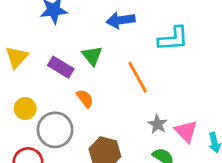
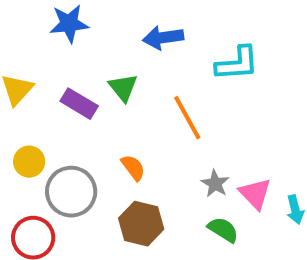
orange semicircle: (85, 99) -> (133, 168), moved

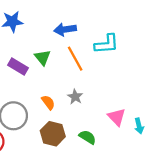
orange line: (187, 118) -> (75, 59), moved
gray star: (215, 184) -> (75, 97), moved
green semicircle: (223, 230) -> (87, 137), moved

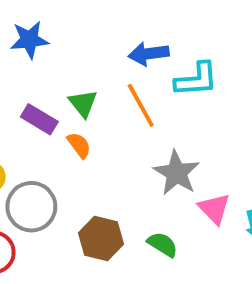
blue arrow: (65, 29) -> (149, 54), moved
gray star: (75, 97) -> (176, 173), moved, size x1.6
orange semicircle: (48, 102) -> (79, 145), moved

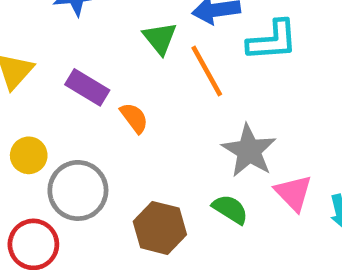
green triangle: (83, 103) -> (160, 38), moved
green semicircle: (163, 244) -> (230, 209), moved

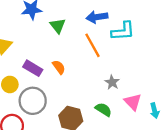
green triangle: (160, 38) -> (58, 26), moved
purple rectangle: (87, 87) -> (33, 68), moved
gray star: (249, 151) -> (112, 82), size x0.6

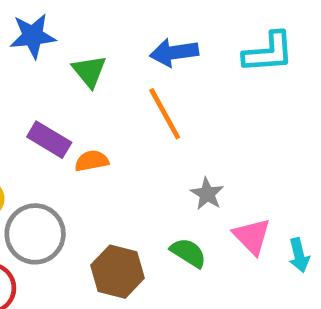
cyan L-shape: (123, 31) -> (268, 52), moved
orange semicircle: (59, 67) -> (92, 161), turned -64
purple rectangle: (33, 68) -> (49, 140), moved

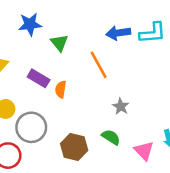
blue arrow: (174, 52) -> (118, 33), moved
orange semicircle: (92, 161) -> (61, 89), turned -70
pink triangle: (252, 236) -> (144, 151), moved

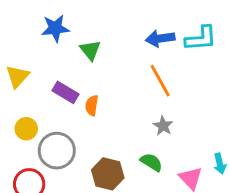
orange line: (99, 65) -> (160, 81), moved

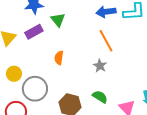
purple rectangle: (66, 92) -> (34, 32), moved, turned -60
gray star: (163, 126) -> (100, 66), moved

